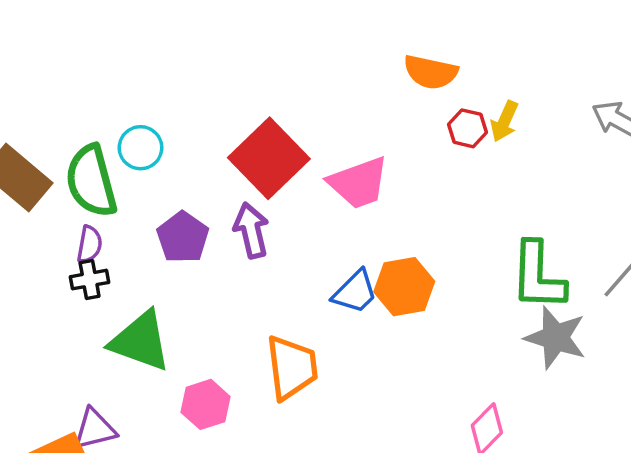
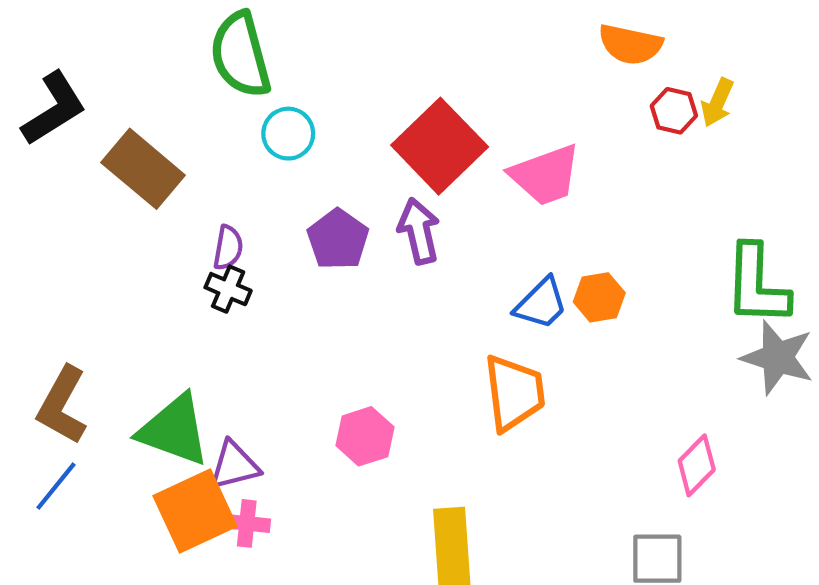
green semicircle: (91, 181) -> (241, 55), moved
black cross: (90, 280) -> (228, 289), turned 33
orange hexagon: (404, 287) -> (599, 297), size x0.7
green triangle: (140, 341) -> (174, 430), moved
orange trapezoid: (292, 367) -> (514, 393), moved

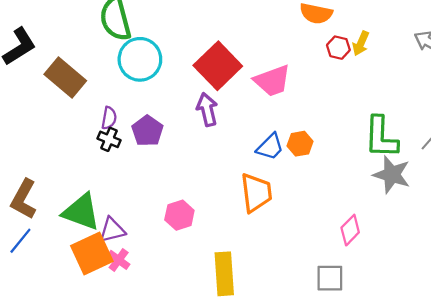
cyan circle: (288, 134) -> (140, 59), size x1.6
purple pentagon: (338, 239) -> (147, 131), moved
pink cross: (247, 523) -> (119, 260), turned 30

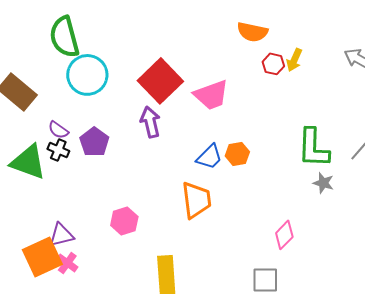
purple semicircle: (109, 118) -> (58, 130), turned 115
gray star: (392, 175) -> (323, 183), size x0.6
green triangle: (81, 212) -> (28, 162), moved

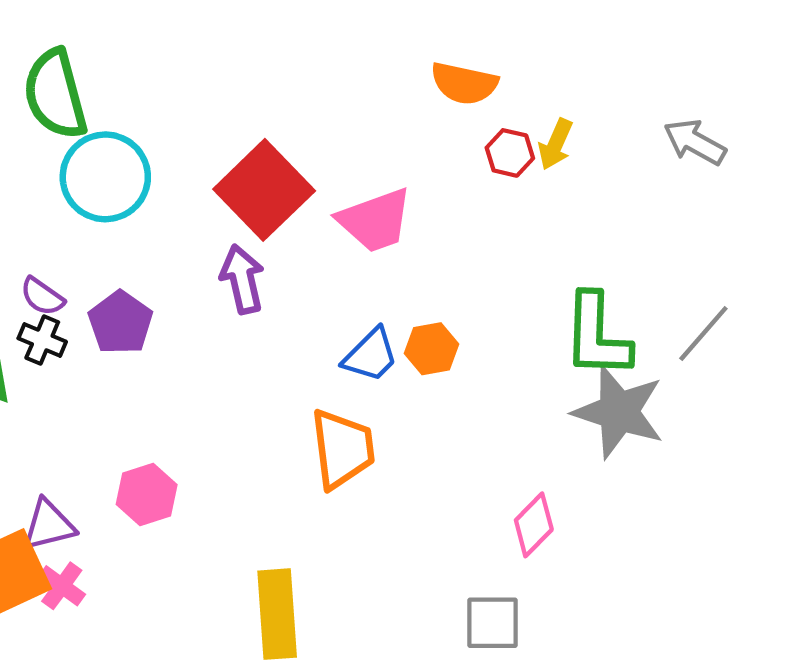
gray star: (323, 183) -> (619, 412), size x2.0
pink hexagon: (124, 221) -> (147, 494), moved

